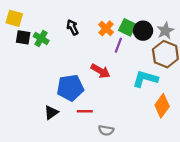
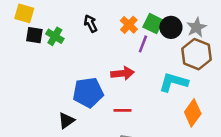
red arrow: (100, 71) -> (122, 73), turned -36
red line: (85, 111) -> (122, 110), moved

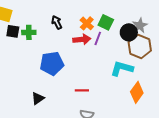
black circle: (171, 27) -> (129, 32), moved
green cross: (55, 36) -> (29, 32), turned -32
red arrow: (122, 73) -> (82, 39), moved
blue pentagon: (88, 92) -> (52, 63), moved

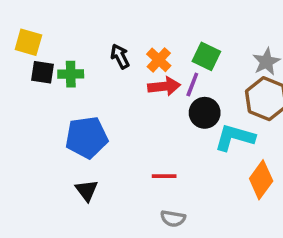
orange cross: (87, 23) -> (159, 60), moved
black circle: (129, 32) -> (205, 113), moved
blue pentagon: (52, 63) -> (87, 137), moved
black triangle: (38, 98) -> (87, 190), turned -32

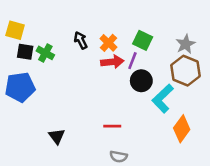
green cross: (71, 74) -> (45, 53), turned 30
blue pentagon: (87, 137) -> (20, 87), moved
cyan L-shape: (235, 137) -> (163, 98), turned -60

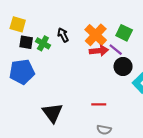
black arrow: (81, 40) -> (63, 35), moved
orange cross: (108, 43) -> (96, 35), size x1.5
purple line: (132, 61) -> (116, 50), turned -72
black triangle: (57, 136) -> (52, 113), size x1.5

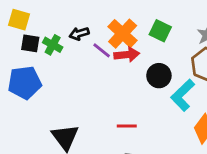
black arrow: (63, 35) -> (79, 34), turned -80
purple line: (116, 50) -> (102, 50), moved

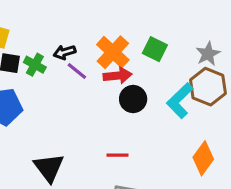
purple line: (102, 50) -> (77, 71), moved
black circle: (159, 76) -> (133, 99), moved
cyan L-shape: (183, 95) -> (180, 101), moved

